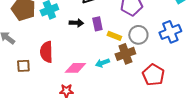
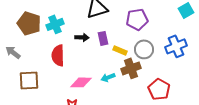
red semicircle: (46, 52) -> (58, 55), moved
brown square: (23, 66) -> (29, 80), size x1.5

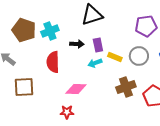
purple pentagon: (137, 19) -> (146, 26), moved
brown cross: (131, 68) -> (126, 87), moved
cyan arrow: (108, 77) -> (95, 63), moved

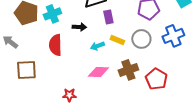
purple rectangle: (98, 45) -> (108, 17), moved
pink diamond: (76, 89) -> (98, 72), moved

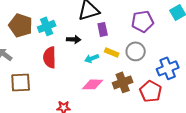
blue cross: (173, 36) -> (168, 68), moved

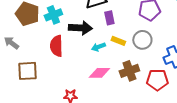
black arrow: (74, 39) -> (80, 28), size x1.6
red pentagon: (151, 91) -> (157, 80), turned -30

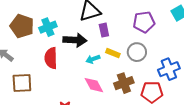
pink diamond: (99, 73) -> (94, 85), turned 60

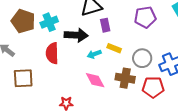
gray circle: (137, 52) -> (142, 58), moved
brown cross: (124, 83) -> (125, 78), turned 30

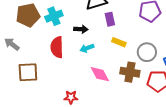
brown pentagon: (23, 21) -> (28, 15), turned -30
black arrow: (76, 35) -> (81, 29), size x0.6
cyan arrow: (94, 54) -> (87, 48), moved

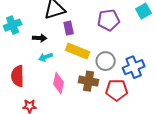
yellow rectangle: (119, 42) -> (78, 51), size x1.6
red semicircle: (57, 47) -> (18, 76), moved
pink diamond: (100, 74) -> (59, 83), turned 40

